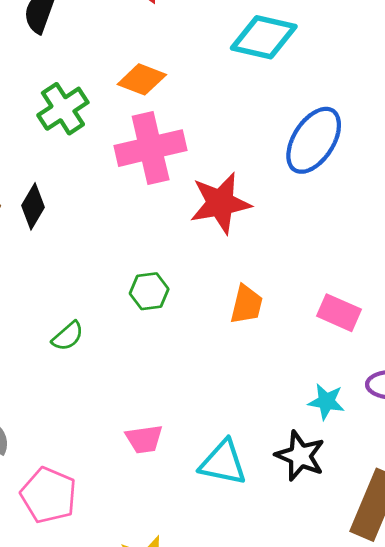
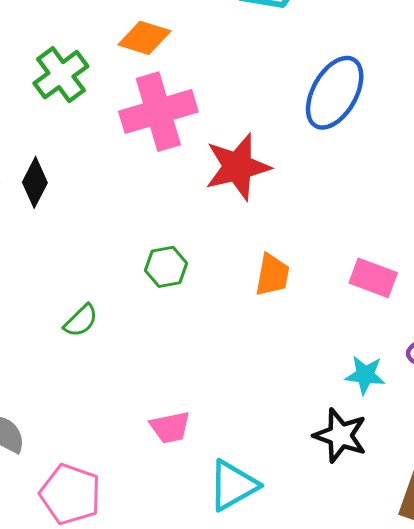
cyan triangle: (223, 463) -> (233, 485), moved, turned -38

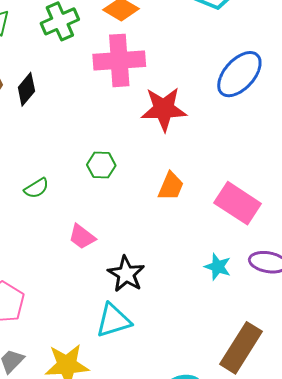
pink rectangle: (373, 278) -> (238, 203), size x1.4
pink trapezoid: (170, 427) -> (82, 237), moved, turned 36
black star: (340, 435) -> (126, 274), moved

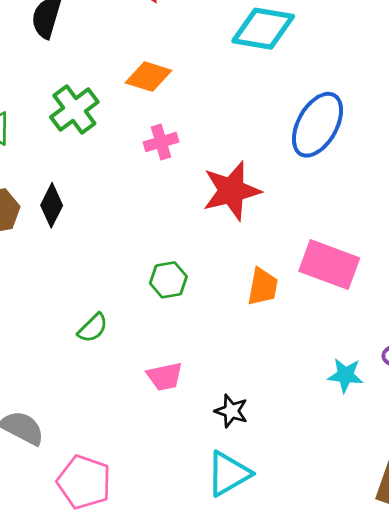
pink cross: (119, 60) -> (161, 142), size x0.5
pink rectangle: (238, 203) -> (329, 265), moved
pink trapezoid: (82, 237) -> (165, 376), turned -36
black star: (126, 274) -> (231, 411), size x0.7

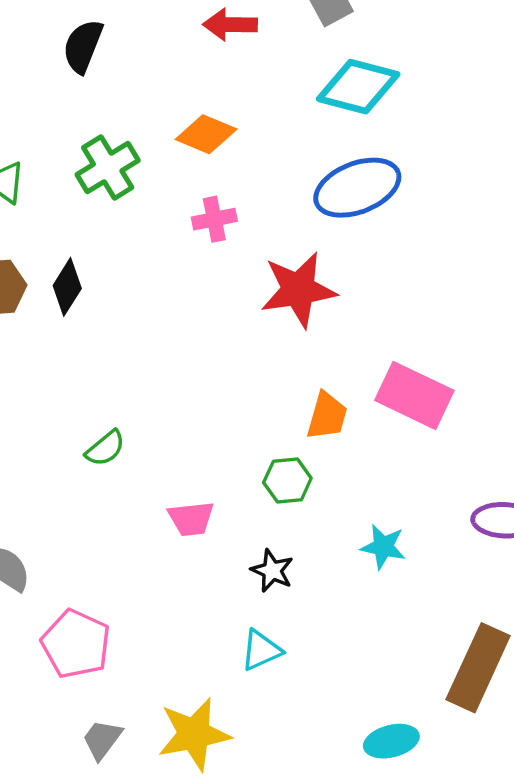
blue ellipse: (317, 125) -> (357, 188), moved, turned 34
green hexagon: (168, 280) -> (287, 480), moved
cyan star: (345, 375) -> (383, 547), moved
cyan triangle: (228, 474) -> (261, 650), size x0.7

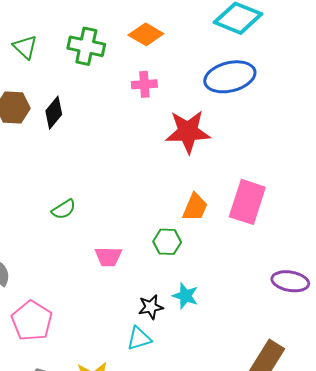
green cross: (108, 167) -> (86, 46), turned 36
pink rectangle: (414, 395) -> (247, 202), turned 75
cyan star: (383, 547) -> (185, 296), moved
black star: (272, 571) -> (151, 307), moved, turned 30

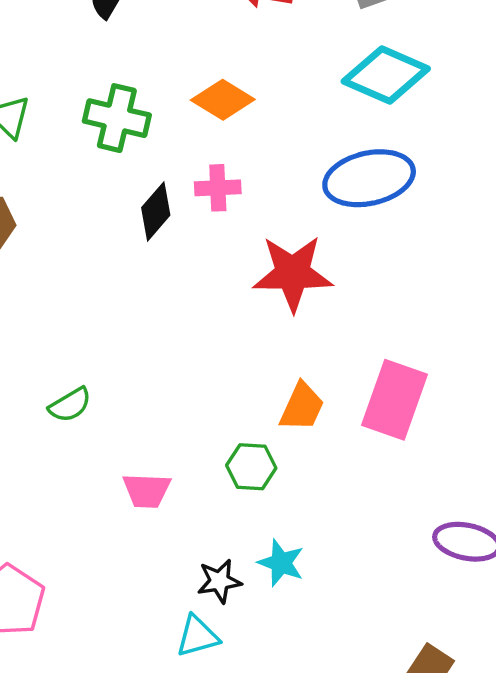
black diamond: (54, 113) -> (156, 211), moved

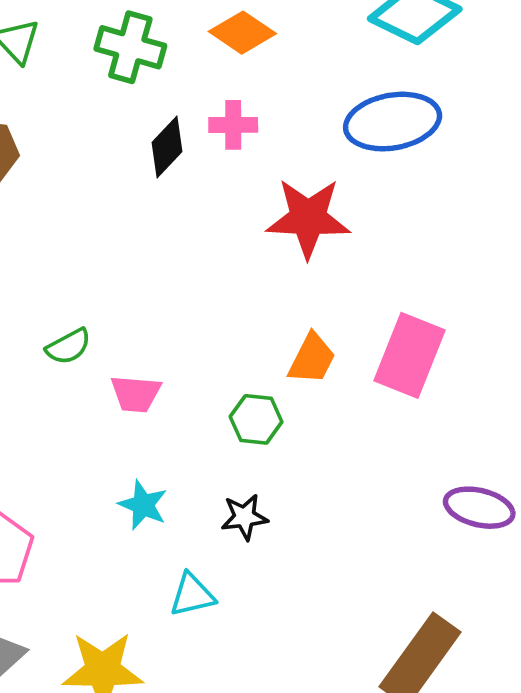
pink trapezoid: (147, 491) -> (136, 394), moved
cyan star: (281, 563) -> (143, 505), moved
black star: (219, 581) -> (244, 517), moved

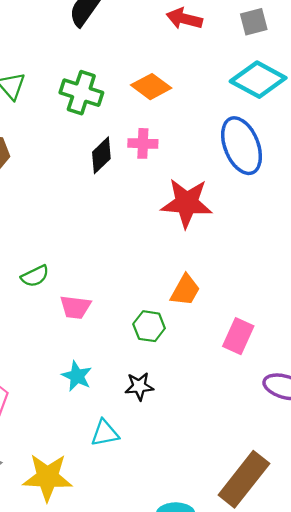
blue ellipse: (393, 122) -> (242, 146), turned 76
pink rectangle: (410, 355) -> (238, 336), moved, size x0.7

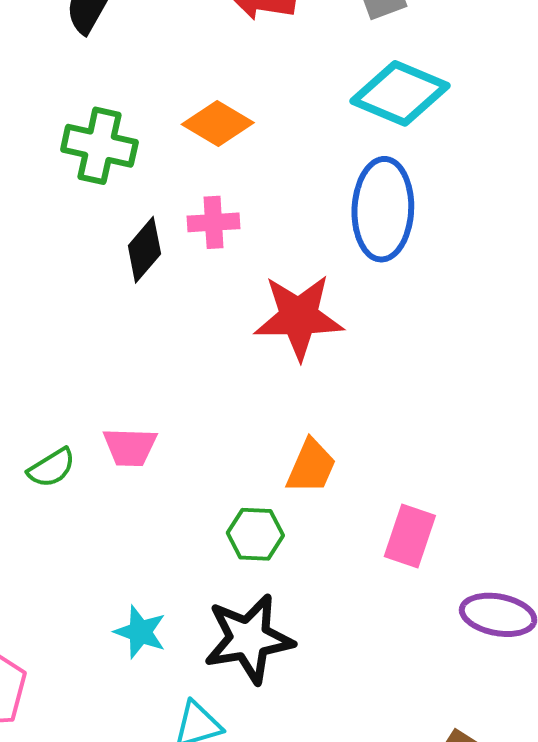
blue ellipse: (242, 146) -> (383, 209), turned 30
pink trapezoid: (75, 307) -> (130, 447), moved
black star: (139, 386) -> (249, 639), size x1.8

